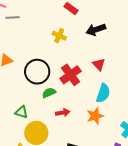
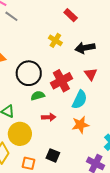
gray line: (13, 18) -> (11, 16), turned 32
black arrow: (96, 30) -> (85, 48), moved
cyan semicircle: (103, 93) -> (80, 100), moved

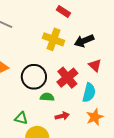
yellow cross: (55, 40) -> (53, 39), size x1.5
green semicircle: (38, 96) -> (47, 97), turned 32

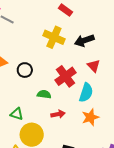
black circle: (34, 77) -> (25, 70), moved, size x0.6

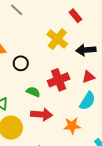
red triangle: (94, 66) -> (88, 77), turned 40
cyan semicircle: (86, 93) -> (87, 101), moved
red arrow: (58, 114) -> (42, 114), size x1.5

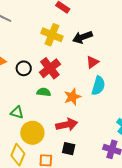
red cross: (59, 80) -> (50, 68), moved
red arrow: (42, 114) -> (67, 125), moved
orange star: (72, 126) -> (72, 97), moved

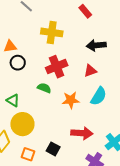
yellow cross: (52, 35) -> (52, 32), moved, turned -30
red triangle: (92, 62) -> (90, 71), moved
black circle: (24, 68) -> (18, 63), moved
red arrow: (67, 125) -> (82, 133), moved

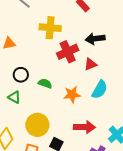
black circle: (18, 63) -> (21, 75), moved
red cross: (57, 67) -> (68, 52), moved
yellow circle: (22, 124) -> (37, 125), moved

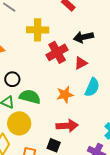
green semicircle: (45, 83) -> (30, 97), moved, size x1.5
yellow circle: (37, 125) -> (19, 123), moved
red arrow: (84, 127) -> (67, 126), moved

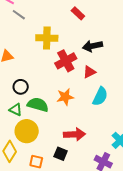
orange star: (65, 95) -> (65, 97), moved

